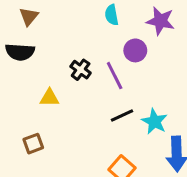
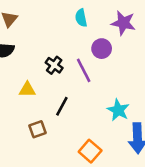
black line: (122, 116) -> (62, 106), moved, turned -36
brown square: (33, 144) -> (38, 129), moved

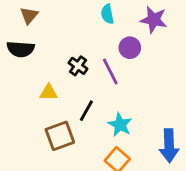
cyan star: (118, 110) -> (120, 125), moved
brown square: (38, 129) -> (60, 136), size x1.5

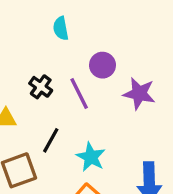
cyan semicircle: (107, 14) -> (61, 28), moved
purple star: (154, 20) -> (139, 94), moved

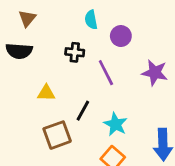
purple circle: (102, 65) -> (121, 36), moved
black cross: (41, 87) -> (75, 52), moved, turned -30

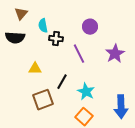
cyan semicircle: (91, 20) -> (43, 26), moved
purple star: (155, 73) -> (115, 54), turned 30

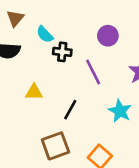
cyan semicircle: (43, 26) -> (45, 34), turned -32
cyan star: (86, 92) -> (120, 111), moved
brown square: (43, 100) -> (55, 146), moved

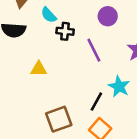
black line: (70, 110) -> (96, 102), moved

